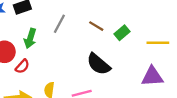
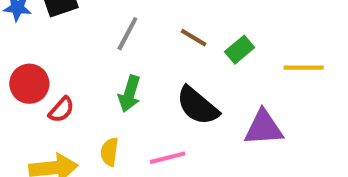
green arrow: (30, 38) -> (129, 94), moved
purple triangle: (152, 76) -> (264, 128), moved

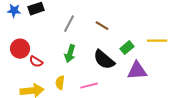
green rectangle: (240, 50) -> (127, 48), moved
red semicircle: (61, 110) -> (36, 62), turned 80

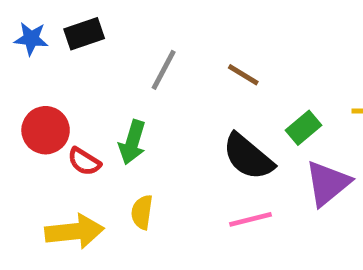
green arrow: (70, 54) -> (132, 142), moved
purple triangle: (137, 71) -> (328, 183), turned -35
pink line: (89, 86) -> (250, 219), moved

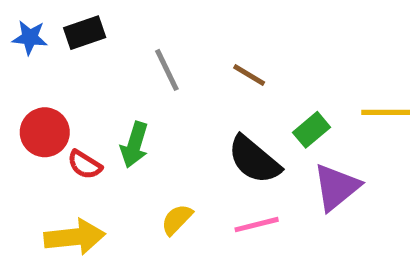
gray line: (164, 70) -> (167, 70), turned -54
yellow semicircle: (142, 212) -> (177, 220), moved, turned 36

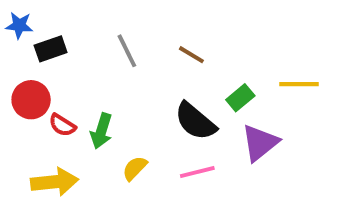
black rectangle: (85, 33) -> (51, 49), moved
green arrow: (134, 145) -> (101, 131), moved

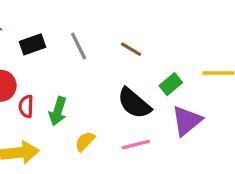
black rectangle: (51, 49) -> (32, 44), moved
red semicircle: (62, 125) -> (26, 106), turned 60

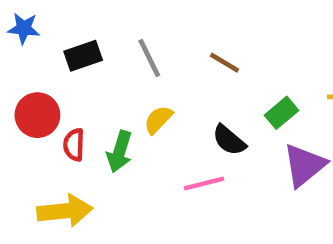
black semicircle: (134, 103) -> (229, 140), size x0.7
yellow semicircle: (85, 141) -> (158, 120), moved
pink line: (136, 145) -> (204, 184), moved

